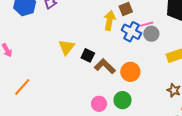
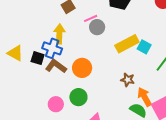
yellow arrow: (109, 20) -> (59, 34), moved
blue cross: (131, 32) -> (52, 48), moved
yellow triangle: (67, 47) -> (15, 53), turned -30

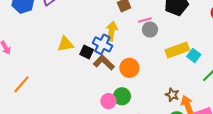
yellow triangle: (15, 53) -> (65, 44), turned -48
brown star: (128, 80) -> (172, 95), moved
pink circle: (56, 104) -> (108, 101), moved

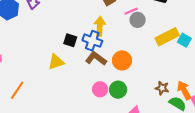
yellow triangle: (65, 44) -> (56, 62), moved
black square: (87, 52) -> (70, 40), moved
brown star: (172, 95) -> (162, 88), moved
pink circle: (108, 101) -> (100, 89), moved

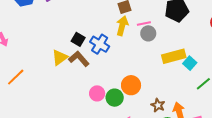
yellow arrow: (100, 26) -> (122, 26), moved
brown L-shape: (96, 58) -> (79, 59), moved
orange circle: (122, 60) -> (131, 85), moved
yellow triangle: (56, 62) -> (60, 57), turned -30

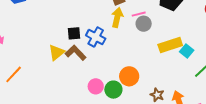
black square: (78, 39) -> (74, 33), turned -32

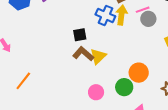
blue cross: (96, 37) -> (105, 15), moved
yellow triangle: (57, 52) -> (98, 56), moved
pink circle: (96, 86) -> (96, 92), moved

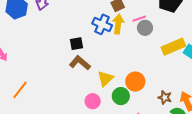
yellow triangle: (98, 56) -> (105, 79), moved

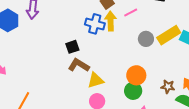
gray circle: (145, 28) -> (146, 39), moved
yellow triangle: (105, 79) -> (96, 80), moved, turned 36
green circle: (121, 96) -> (133, 91), moved

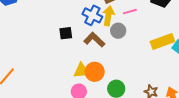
gray circle: (146, 39) -> (118, 31), moved
brown L-shape: (79, 65) -> (94, 40), moved
orange circle: (136, 75) -> (95, 72), moved

